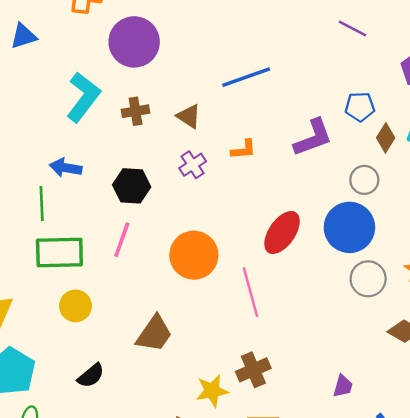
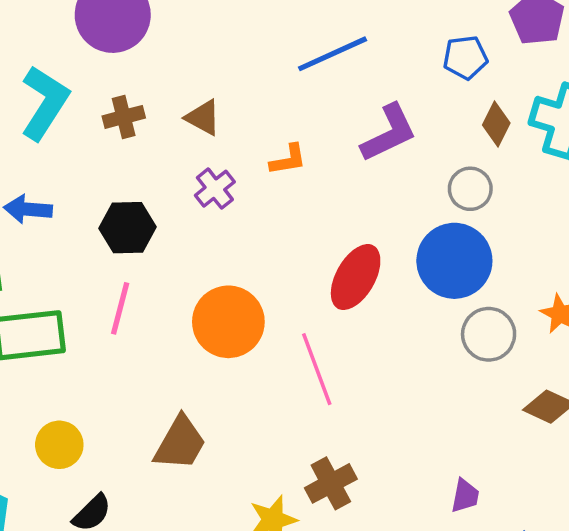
blue line: (246, 77) -> (332, 54), moved
blue pentagon: (360, 107) -> (465, 58), moved
yellow circle: (75, 306) -> (59, 445), moved

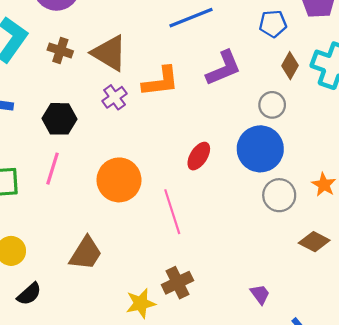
brown cross: (124, 117) -> (60, 50), turned 30
brown triangle: (203, 117) -> (109, 53), size x1.6
orange L-shape: (288, 160) -> (161, 82), size x1.6
red ellipse: (356, 277) -> (199, 156), size x0.7
purple trapezoid: (465, 496) -> (260, 294), turned -50

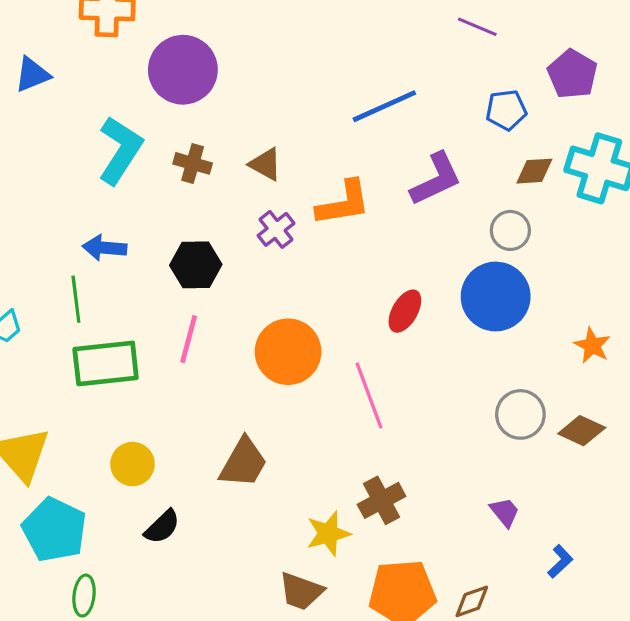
brown triangle: (109, 53) -> (265, 164), size x0.6
brown diamond: (290, 66) -> (534, 171), turned 60
gray circle: (279, 195) -> (520, 414), moved

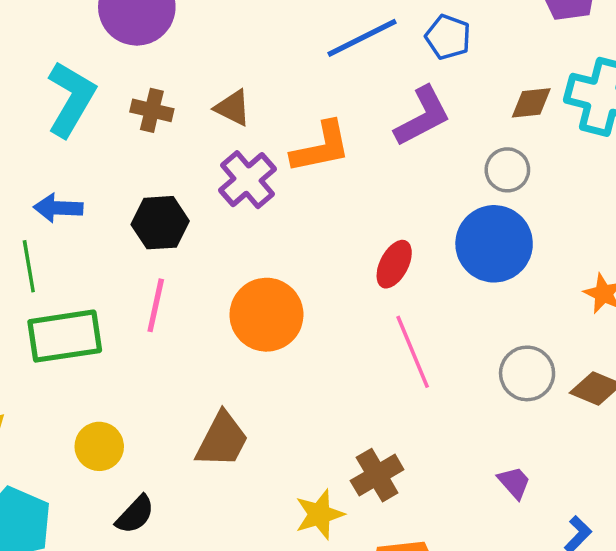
blue pentagon: (506, 110) -> (448, 37), moved, turned 30
purple cross: (276, 229) -> (248, 180), size x1.4
pink line: (369, 395) -> (413, 352), moved

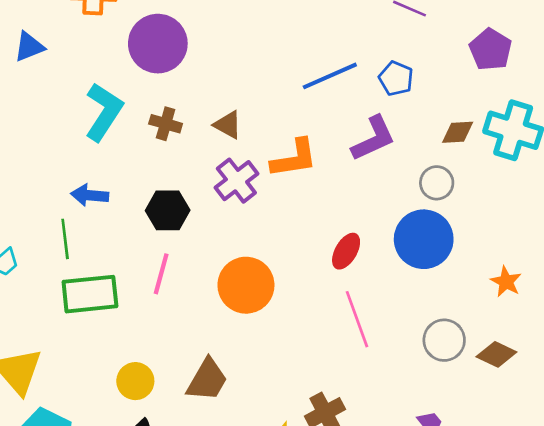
yellow circle: (99, 446) -> (135, 381), moved

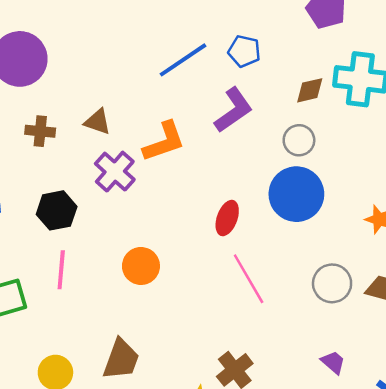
orange circle: (246, 285) -> (141, 266), size x0.7

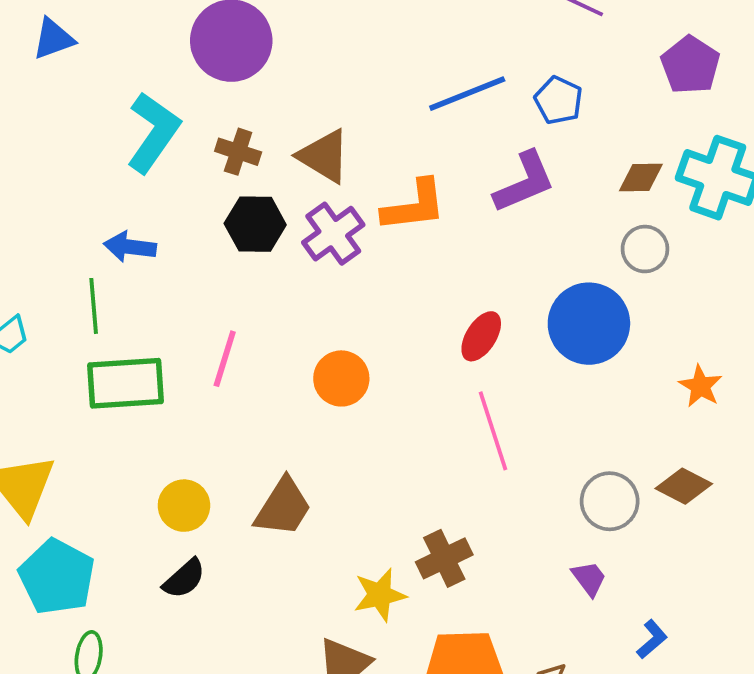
brown triangle: (97, 122) -> (324, 156), size x1.4
gray circle: (299, 140) -> (645, 249), moved
black hexagon: (57, 210) -> (255, 224), moved
gray circle: (332, 283) -> (610, 501), moved

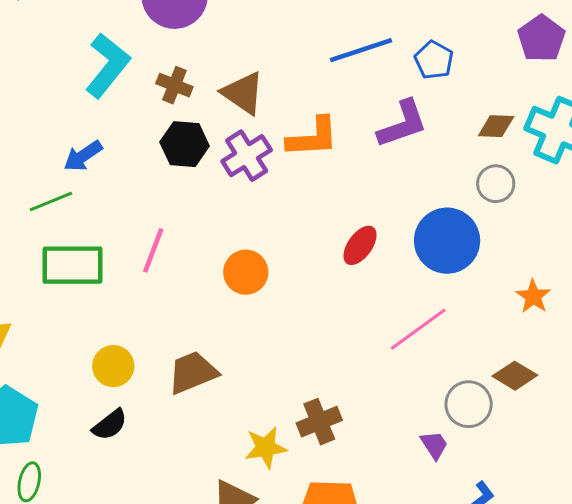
blue arrow: (130, 247) -> (83, 156), turned -45
green line: (94, 306) -> (51, 202), turned 69
pink line: (493, 431) -> (418, 329), moved, turned 68
gray circle: (610, 501) -> (469, 404), moved
brown trapezoid: (283, 507) -> (193, 372), turned -148

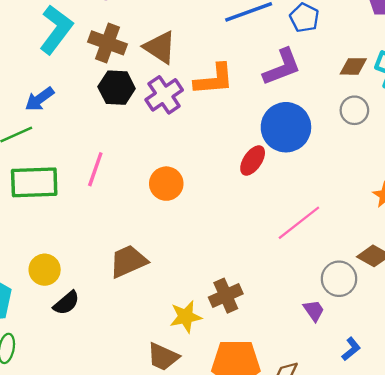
brown cross: (174, 85) -> (107, 43), size x1.4
blue circle: (447, 241) -> (286, 127), moved
yellow circle: (113, 366) -> (45, 270), moved

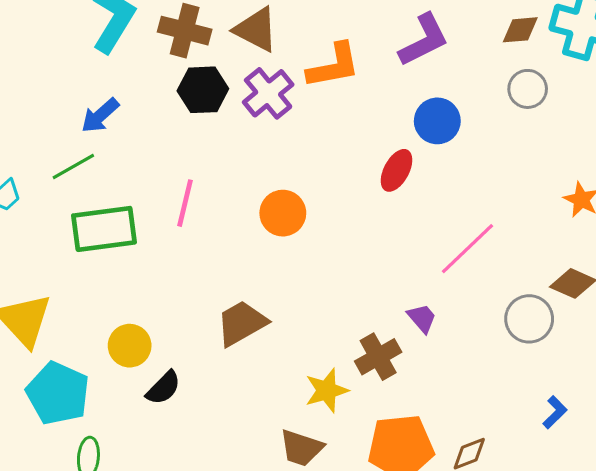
blue circle: (286, 127) -> (437, 121), size x0.7
purple trapezoid: (314, 311) -> (422, 318), moved

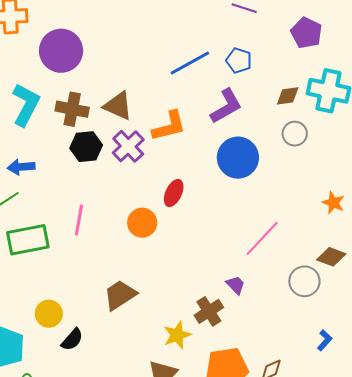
blue arrow: (100, 115) -> (21, 167), turned 40
blue circle: (437, 121) -> (238, 158), size x1.4
red ellipse: (397, 170) -> (174, 193), moved

